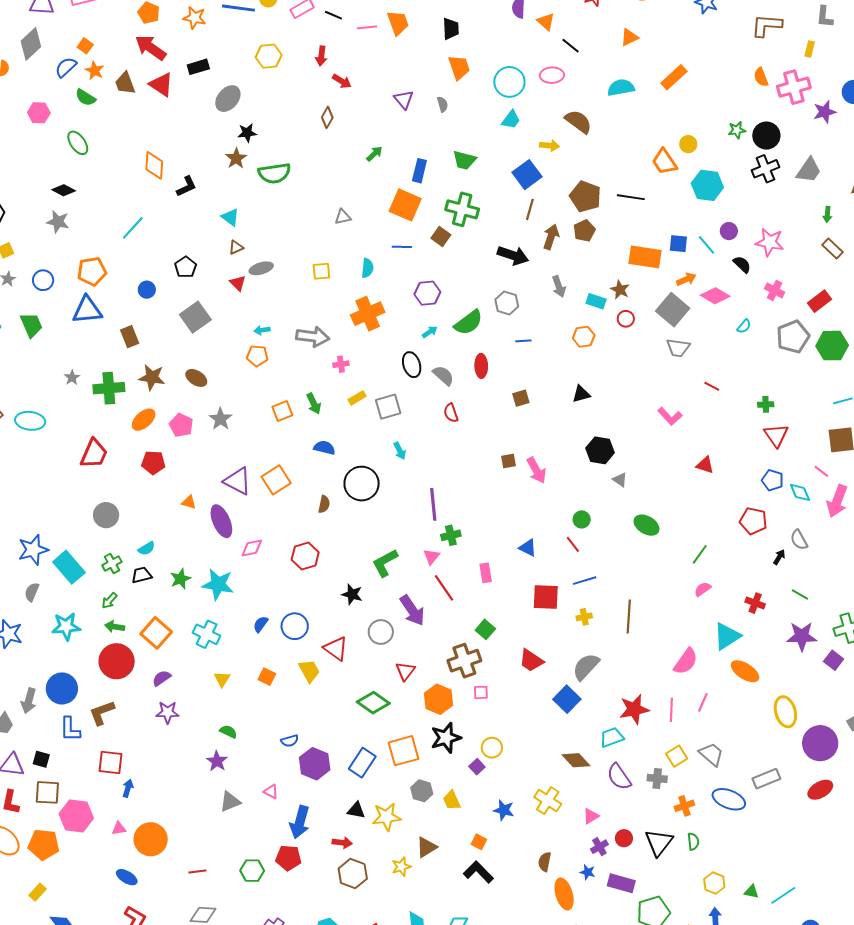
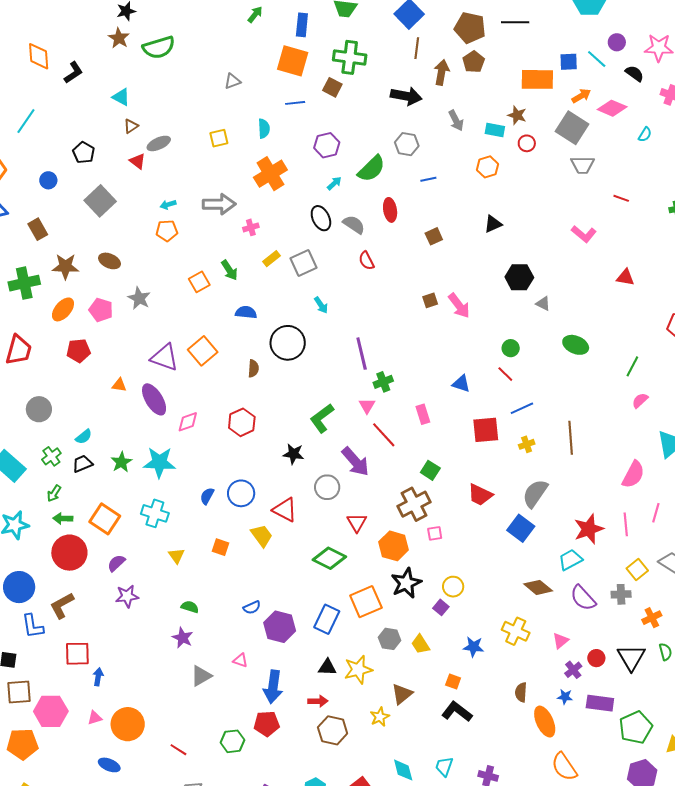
red line: (197, 872) -> (178, 750), turned 48

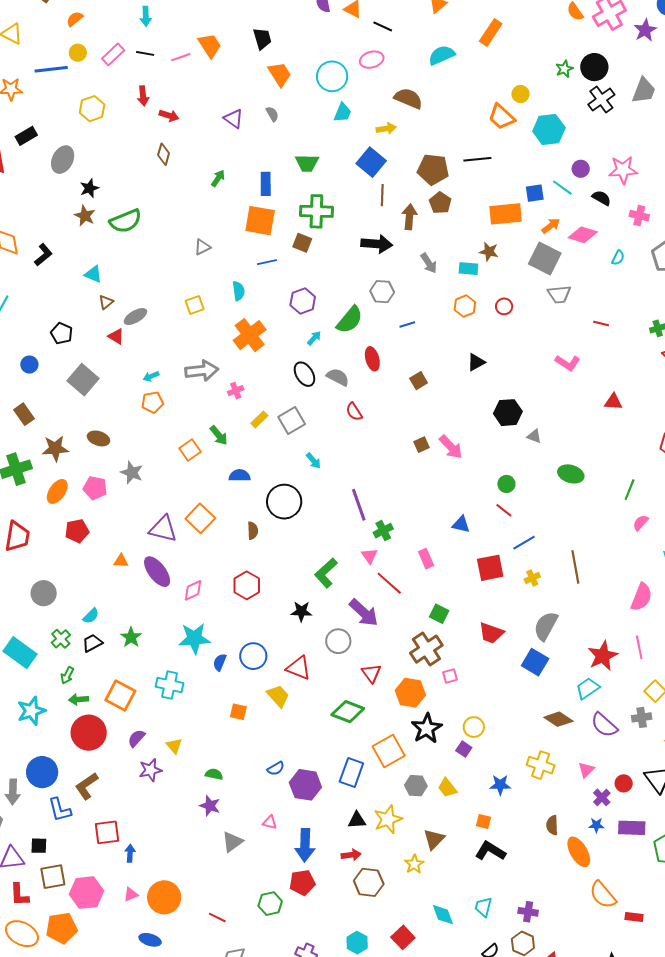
red circle: (527, 143) -> (504, 306), moved
cyan star: (159, 462) -> (194, 638), moved
yellow triangle: (176, 556) -> (174, 746), moved

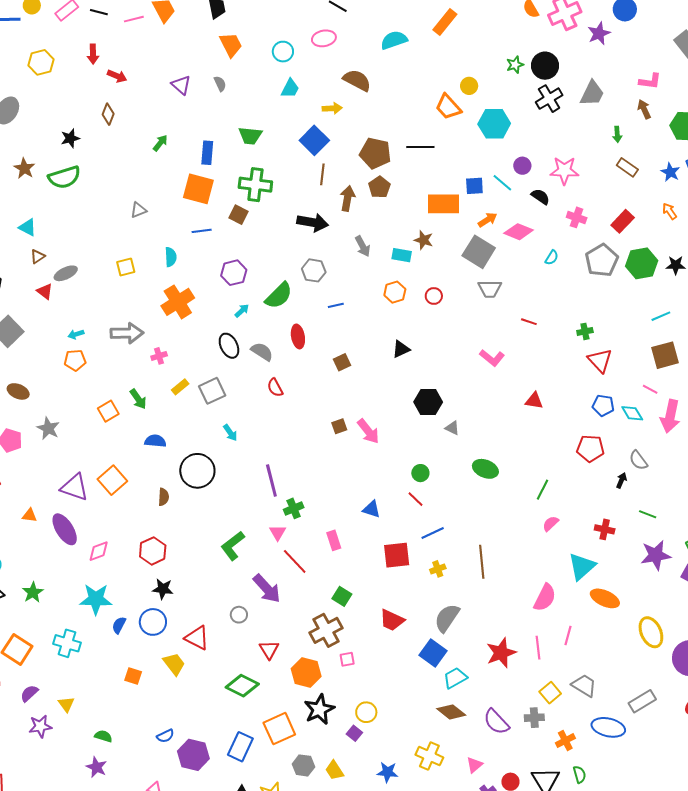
cyan circle: (332, 76) -> (283, 52), size x0.7
black star: (89, 188) -> (70, 138), moved
black star: (301, 611) -> (163, 589), moved
gray circle: (338, 641) -> (239, 615), size x0.7
cyan trapezoid: (588, 688) -> (455, 678), moved

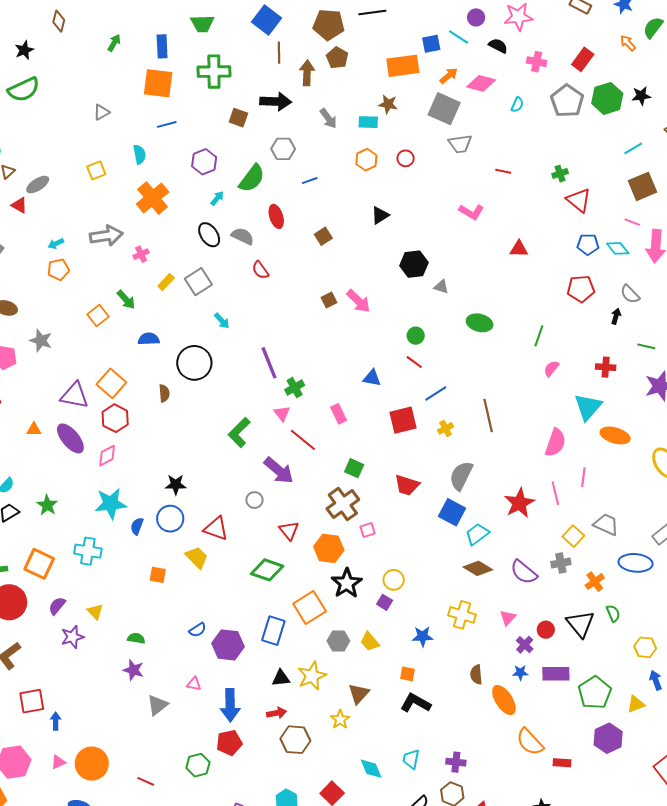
brown square: (239, 215) -> (238, 118), moved
red hexagon: (153, 551) -> (115, 418), moved

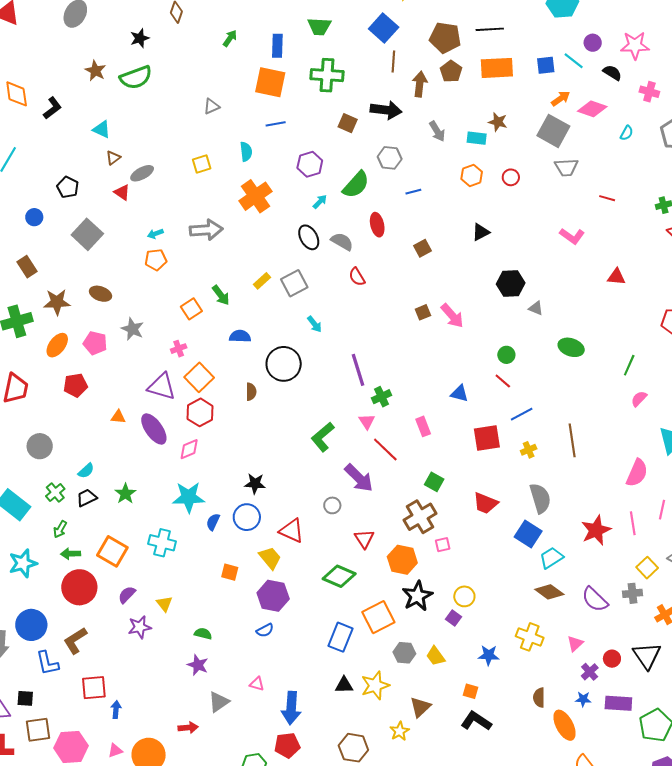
orange rectangle: (403, 66) -> (497, 68), moved
pink cross: (141, 254) -> (179, 349), moved
gray semicircle: (461, 476) -> (540, 498), turned 132
purple hexagon: (228, 645) -> (273, 596), moved
red arrow: (277, 713) -> (188, 728), moved

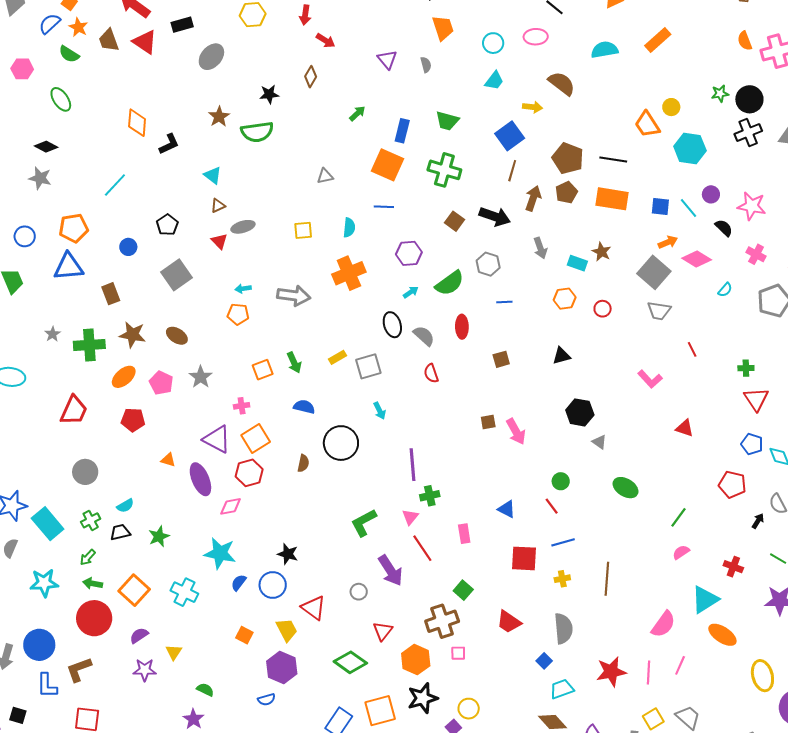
red line: (607, 198) -> (692, 349), turned 35
blue square: (528, 534) -> (544, 661), size x0.6

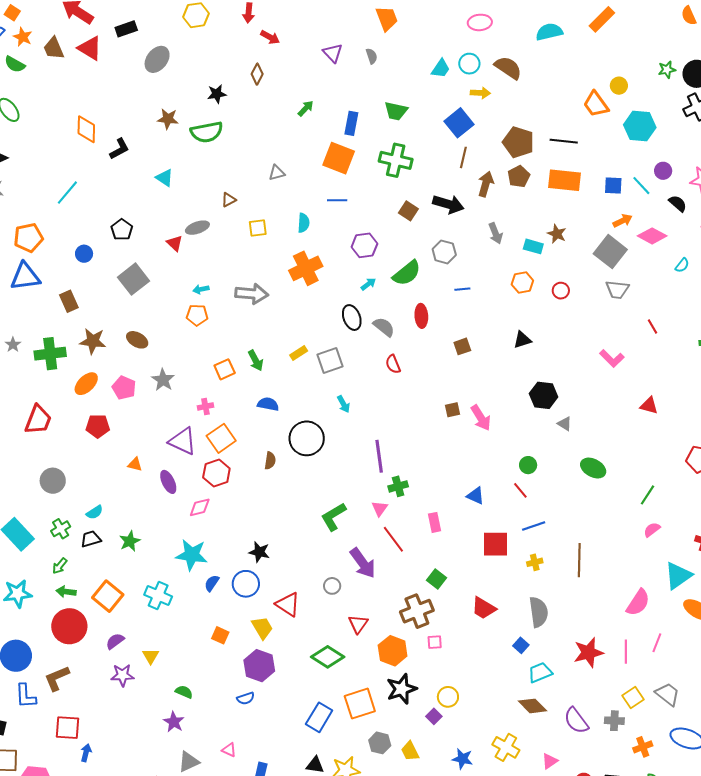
cyan circle: (493, 43) -> (469, 64), moved
brown star: (219, 117) -> (168, 119), turned -30
brown triangle: (218, 206) -> (229, 200), moved
purple ellipse: (200, 479) -> (168, 482), size x0.7

